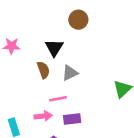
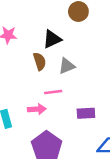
black triangle: (54, 48) -> (52, 39), turned 30
purple rectangle: (72, 119) -> (86, 113), moved

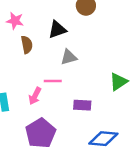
brown semicircle: (40, 61) -> (27, 45), moved
pink arrow: (37, 109) -> (35, 96), turned 114

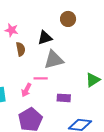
gray triangle: (69, 57) -> (54, 60), size x1.5

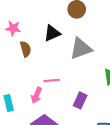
gray triangle: (54, 60) -> (81, 49), moved
purple rectangle: (64, 98) -> (80, 100), turned -64

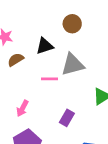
brown semicircle: (26, 49) -> (16, 60), turned -112
pink line: (52, 80) -> (50, 79), moved

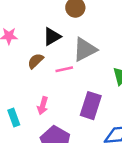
brown semicircle: (16, 60) -> (36, 61), moved
purple rectangle: (67, 118) -> (91, 106), size x1.5

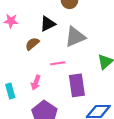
pink line: (64, 69) -> (58, 63), moved
purple rectangle: (91, 106) -> (77, 85), turned -30

